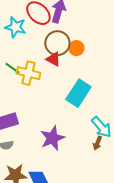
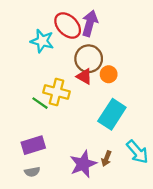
orange circle: (76, 48) -> (109, 74), moved
green line: (12, 68) -> (40, 103), moved
brown arrow: (97, 143) -> (106, 158), moved

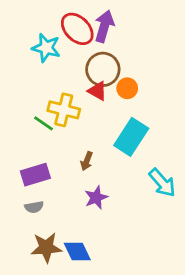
brown arrow: (106, 158) -> (87, 161), moved
purple star: (83, 164) -> (96, 198), size x0.7

